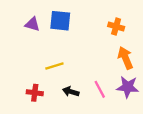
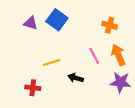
blue square: (60, 21) -> (57, 20), turned 30
pink line: (100, 89) -> (94, 56), moved
black arrow: (71, 92) -> (76, 78), moved

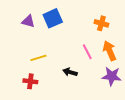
blue square: (57, 20) -> (53, 18), turned 30
yellow line: (51, 63) -> (38, 58), moved

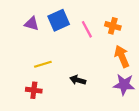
pink line: (87, 52) -> (87, 29), moved

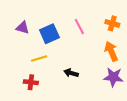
blue square: (59, 20) -> (49, 34), moved
purple triangle: (32, 24) -> (23, 28), moved
orange cross: (113, 26) -> (112, 23), moved

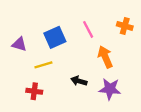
purple triangle: (23, 28) -> (19, 44), moved
orange arrow: (111, 51) -> (105, 57), moved
purple star: (113, 77) -> (110, 89), moved

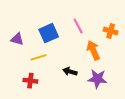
orange cross: (125, 26) -> (111, 31), moved

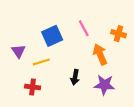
purple triangle: (17, 39) -> (18, 51), moved, turned 40
black arrow: (70, 72) -> (75, 77), turned -96

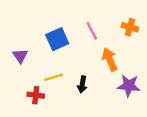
orange cross: (119, 34) -> (130, 27), moved
yellow line: (41, 62) -> (54, 77), moved
purple star: (104, 85) -> (129, 86), moved

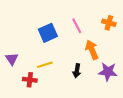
purple triangle: (20, 56) -> (12, 59), moved
black arrow: (82, 84) -> (77, 71), moved

